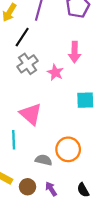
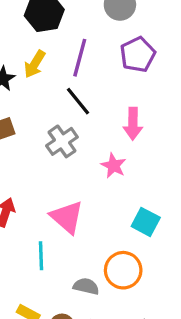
black line: (22, 37) -> (78, 101), moved, turned -72
pink star: (55, 72) -> (114, 166), moved
cyan square: (85, 100) -> (146, 222), moved, turned 30

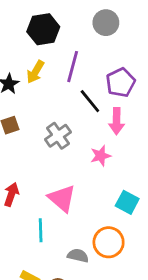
purple pentagon: (138, 54) -> (121, 83), moved
black line: (78, 101) -> (90, 101), moved
pink star: (114, 166) -> (101, 156), turned 30

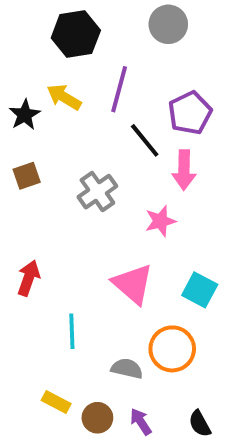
yellow arrow: (35, 72) -> (64, 97), turned 90
pink triangle: (62, 198) -> (133, 284), moved

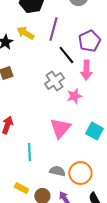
gray cross: (97, 192) -> (54, 81), moved
pink triangle: (133, 284) -> (60, 128), turned 30
orange circle: (172, 349) -> (80, 173), moved

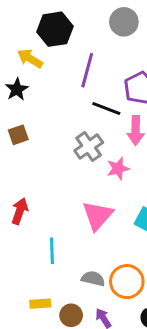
yellow arrow: (25, 33) -> (30, 59), moved
black line: (66, 55) -> (106, 108), turned -30
yellow rectangle: (21, 188) -> (40, 304), turned -32

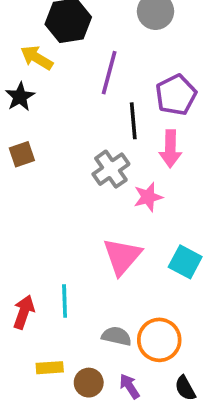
black line: (106, 108) -> (133, 121), turned 64
red arrow: (20, 211) -> (24, 312), moved

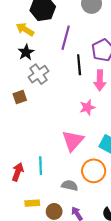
black star: (20, 97) -> (26, 52), moved
brown square: (22, 154) -> (20, 97), moved
gray cross: (111, 169) -> (38, 74), moved
orange circle: (159, 340) -> (94, 171), moved

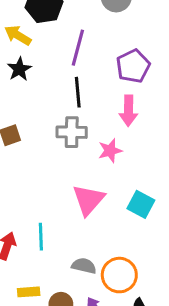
black line: (79, 65) -> (78, 92), moved
gray cross: (38, 74) -> (72, 132), moved, turned 36
orange circle: (94, 171) -> (119, 275), moved

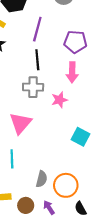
purple pentagon: (133, 66) -> (75, 42), turned 30
pink triangle: (89, 200) -> (20, 123), moved
gray semicircle: (84, 266) -> (42, 179), turned 91

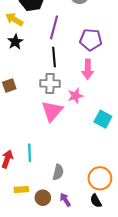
pink triangle: (20, 123) -> (52, 111), moved
cyan square: (81, 137) -> (103, 119), moved
orange circle: (66, 185) -> (100, 178), moved

